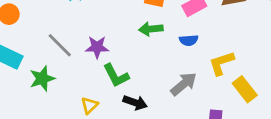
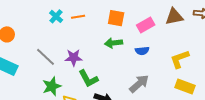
yellow L-shape: (222, 63) -> (180, 59), moved
green star: (42, 79) -> (52, 86), moved
yellow rectangle: (245, 89) -> (185, 86), turned -30

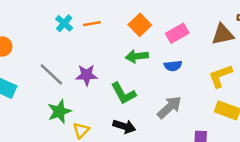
brown triangle: (174, 17) -> (223, 34), moved
orange square: (116, 18) -> (140, 25), turned 36
green L-shape: (88, 79) -> (123, 93), moved

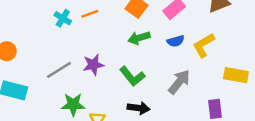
gray line: (51, 74) -> (59, 70), turned -65
yellow L-shape: (220, 76) -> (204, 45), moved
green star: (59, 111) -> (73, 105), turned 30

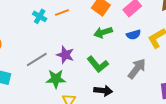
purple star: (93, 65) -> (65, 55), turned 30
green star: (73, 105) -> (56, 79), moved

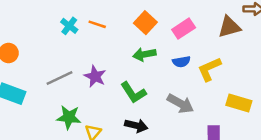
orange line: (62, 13) -> (97, 24), turned 32
gray arrow: (137, 69) -> (180, 104), turned 75
green star: (56, 79) -> (69, 117), moved

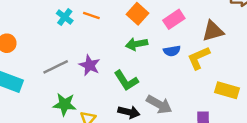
brown triangle: (229, 27) -> (213, 31), moved
gray arrow: (180, 104) -> (159, 104), moved

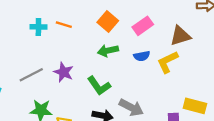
cyan cross: (65, 17) -> (38, 27), turned -35
yellow rectangle: (227, 90) -> (195, 106), moved

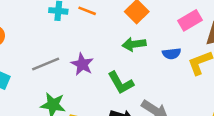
pink rectangle: (143, 26) -> (190, 20), moved

